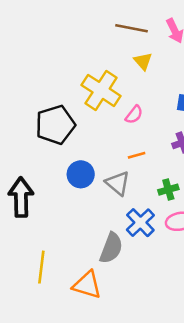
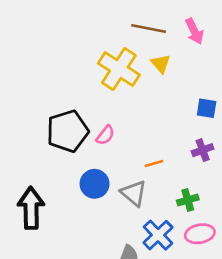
yellow cross: (101, 90) -> (119, 69), moved
pink semicircle: (134, 115) -> (105, 135), moved

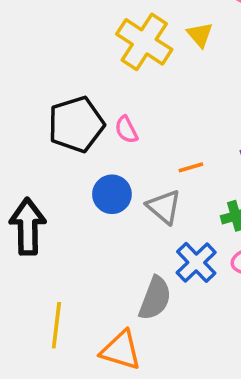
pink semicircle: (105, 135) -> (126, 130), turned 115

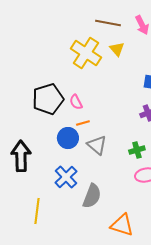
orange line: (191, 167) -> (83, 123), moved
blue cross: (196, 262) -> (66, 177), moved
orange triangle: (121, 350) -> (122, 225), moved

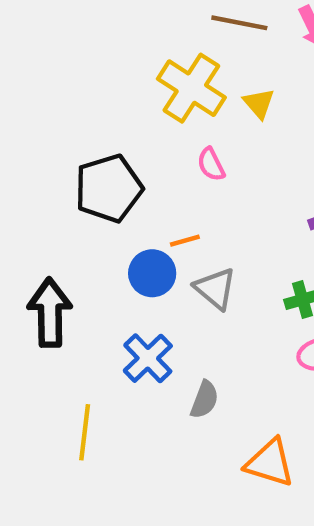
yellow triangle: (117, 49) -> (259, 103), moved
pink semicircle: (76, 102) -> (211, 164), moved
gray semicircle: (92, 196) -> (204, 400), size x0.7

